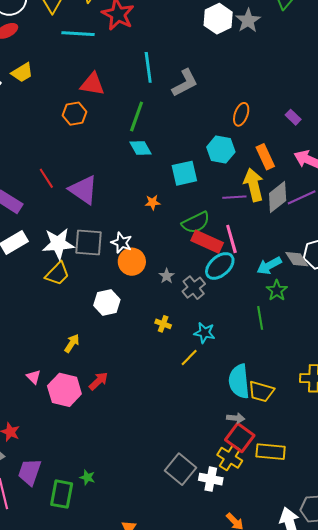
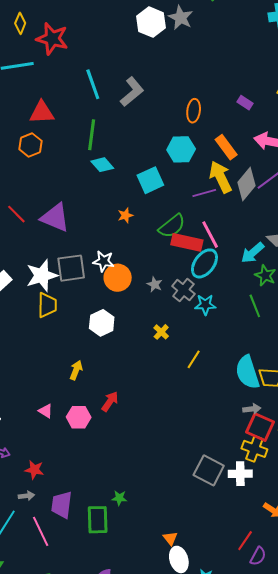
yellow trapezoid: (57, 274) -> (47, 305), turned -32
yellow cross: (163, 324) -> (161, 332), turned 35
cyan star: (204, 333) -> (205, 305), moved
pink hexagon: (64, 390) -> (79, 417), size x0.7

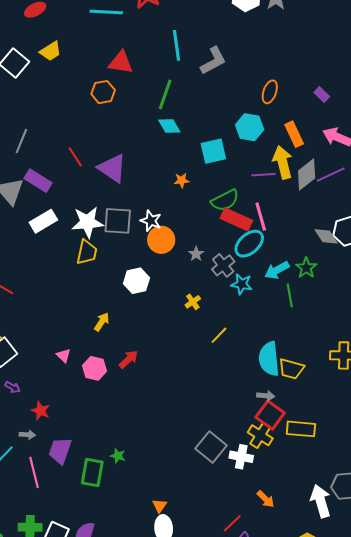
cyan arrow: (253, 253) -> (277, 270), moved

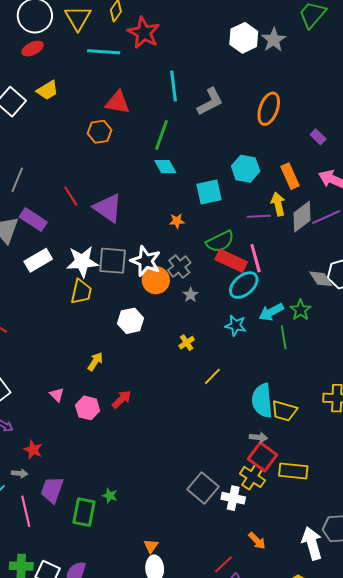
orange ellipse: (270, 92) -> (269, 109), moved, size x1.4
yellow arrow: (283, 162) -> (278, 204), size x0.7
white star: (151, 221) -> (146, 261), size x1.4
gray cross: (223, 265) -> (179, 266), moved

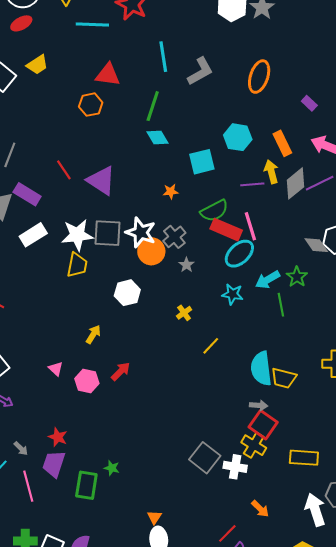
red star: (33, 450) -> (58, 437), moved
yellow rectangle: (293, 471) -> (304, 458), moved
gray arrow: (20, 473) -> (21, 448), turned 42

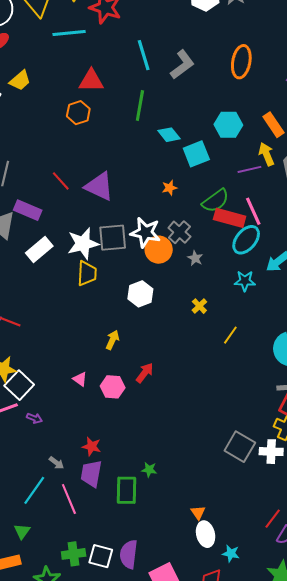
cyan diamond: (157, 137) -> (169, 135), moved

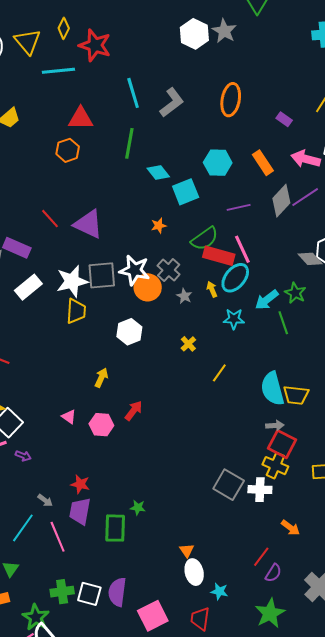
yellow arrow: (266, 154) -> (212, 289), moved, size x0.7

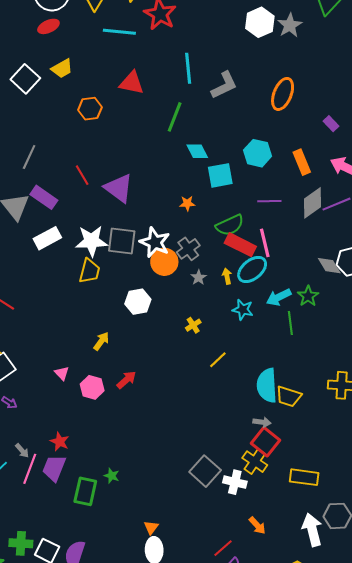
orange hexagon: (68, 150) -> (90, 109), moved
pink line: (58, 537) -> (30, 469), moved, turned 32

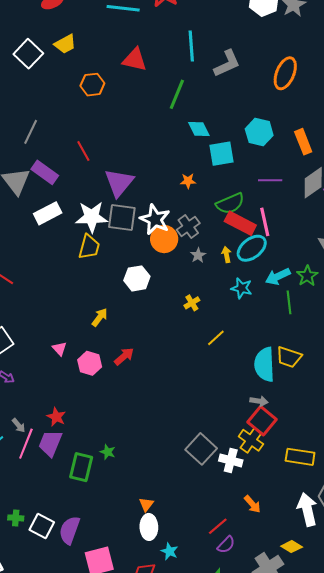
purple triangle: (119, 188) -> (119, 183), moved, turned 32
yellow trapezoid: (289, 396) -> (289, 357), moved
green cross: (21, 543) -> (16, 518), size x0.7

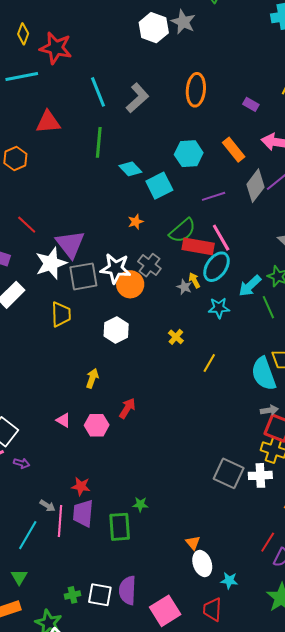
white star: (92, 217) -> (51, 263), moved
gray star: (198, 255) -> (184, 287), moved

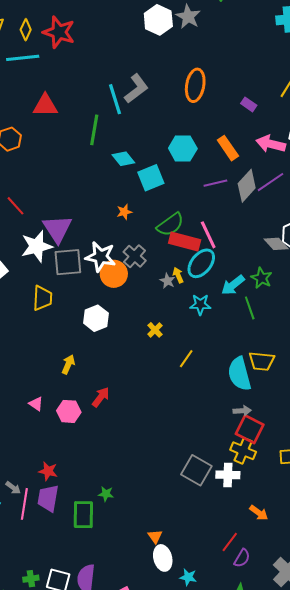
yellow diamond: (23, 34) -> (26, 30), moved
cyan line: (98, 92) -> (115, 99), moved
purple line: (214, 196) -> (215, 183), moved

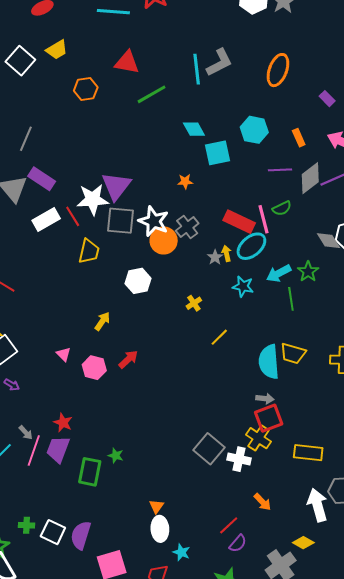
green line: (94, 130) -> (152, 94), moved, turned 40
orange rectangle: (228, 148) -> (299, 138), size x0.7
red line: (16, 206) -> (73, 216), moved
green semicircle: (170, 225) -> (282, 208), moved, size x0.7
red square: (250, 429) -> (269, 418), turned 32

